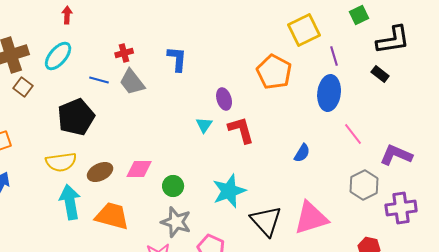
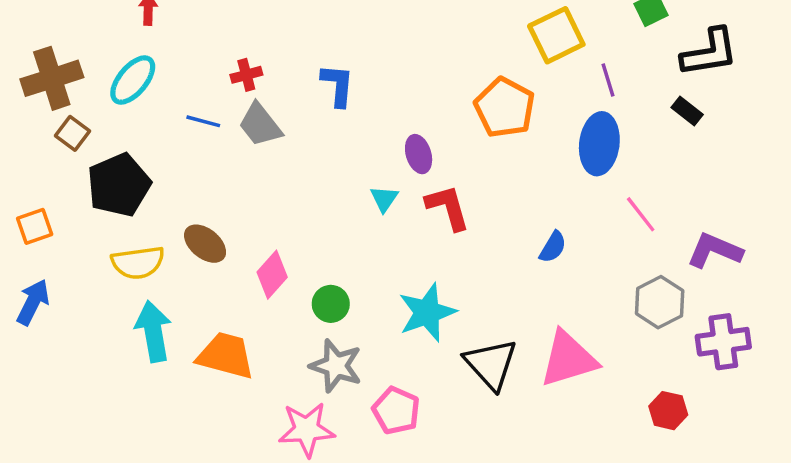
black pentagon: (76, 117) -> (119, 185), moved
pink diamond: (139, 169) -> (272, 275), turned -48
brown ellipse: (100, 172) -> (205, 244), moved, turned 65

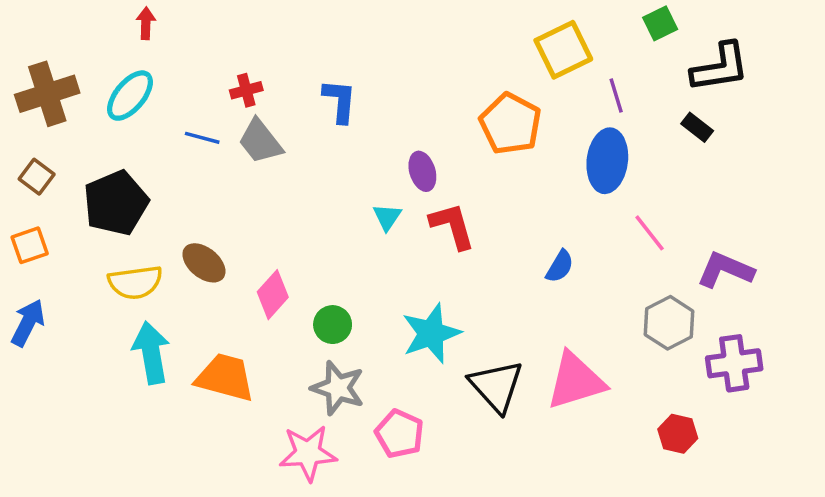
brown square: (72, 133) -> (37, 177), moved

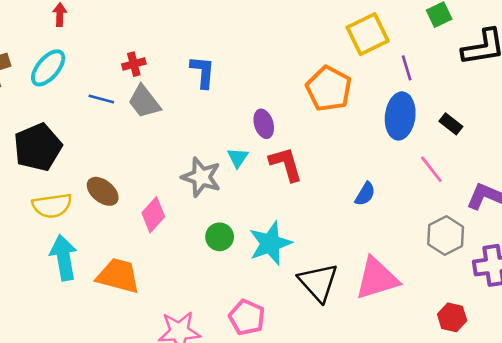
black rectangle: (697, 127) -> (451, 124), moved
green circle: (333, 325) -> (220, 237), moved
gray star: (338, 388) -> (201, 177), moved

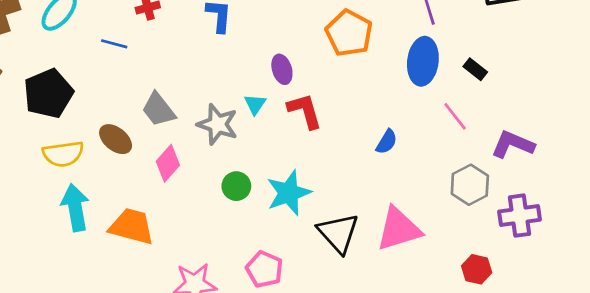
gray trapezoid: (144, 102) -> (158, 110), moved

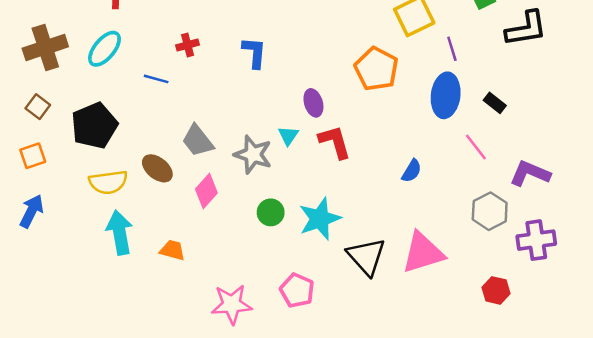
orange trapezoid: (132, 226) -> (172, 250), size x0.6

